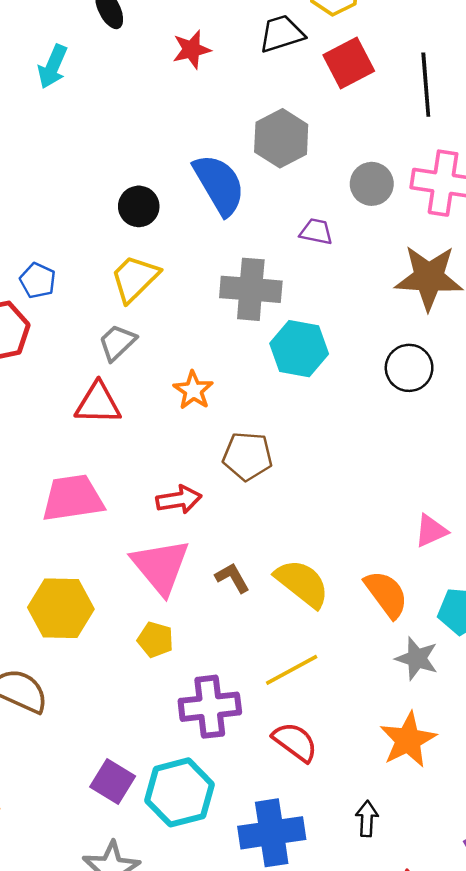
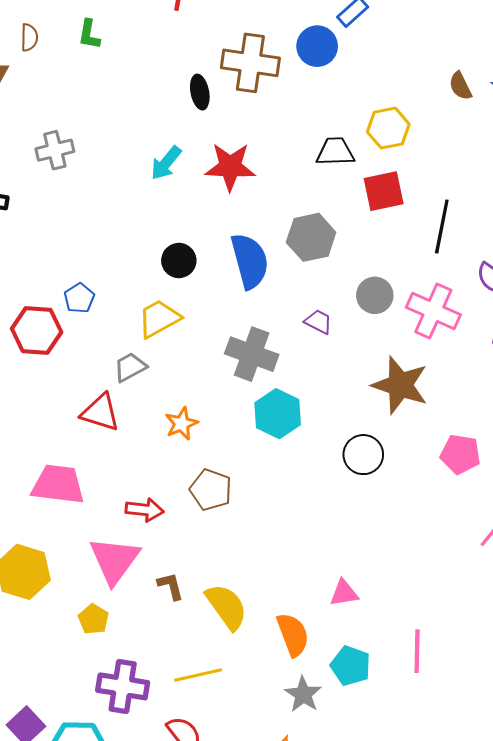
red star: (192, 50) -> (230, 167), moved, size x1.5
cyan arrow: (53, 67) -> (166, 163), moved

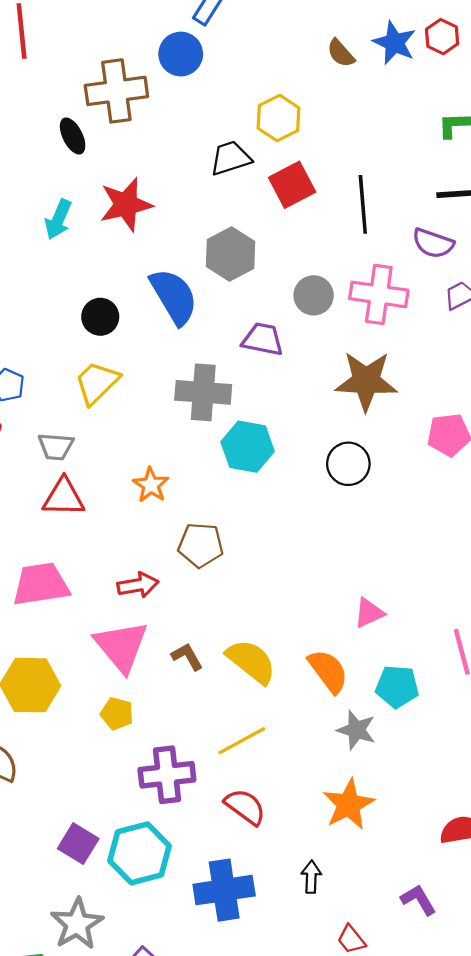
purple trapezoid: (318, 322) -> (263, 339), size x1.4
gray trapezoid: (130, 367) -> (56, 447), moved, turned -132

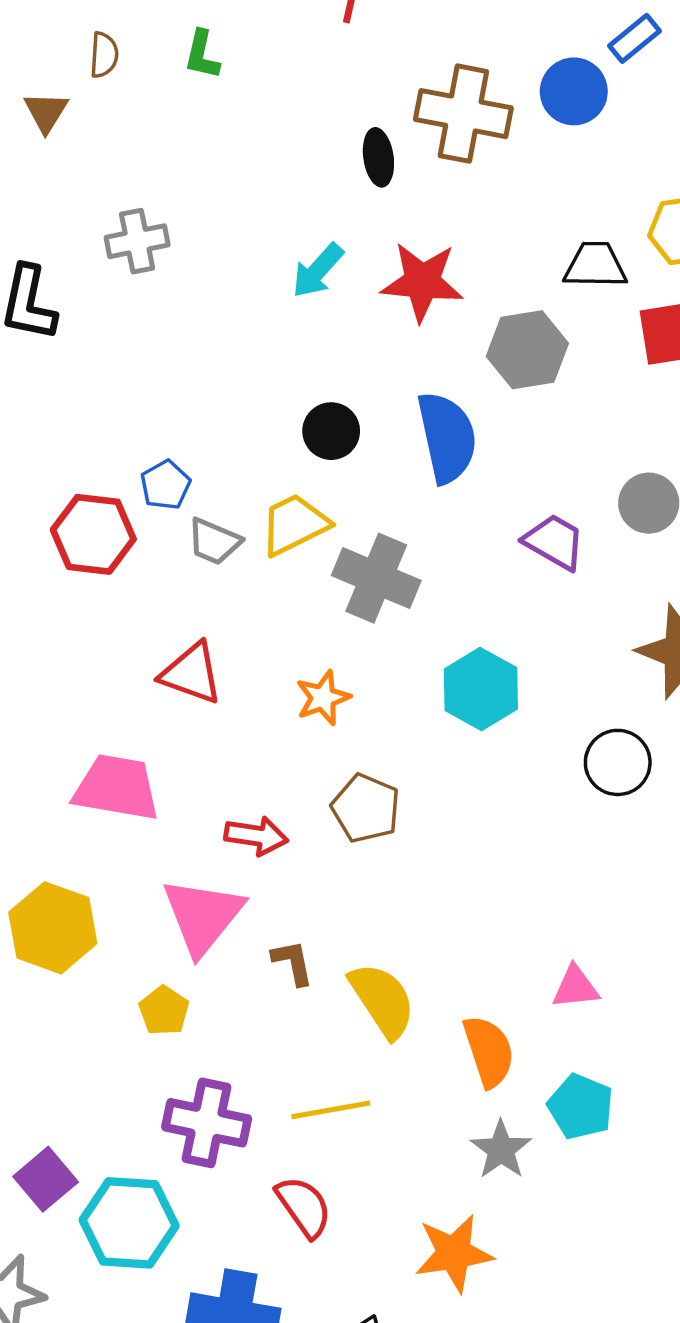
gray hexagon: (231, 254) -> (527, 350), moved
gray cross: (203, 392) -> (376, 578), moved
gray trapezoid: (56, 447) -> (214, 541), moved

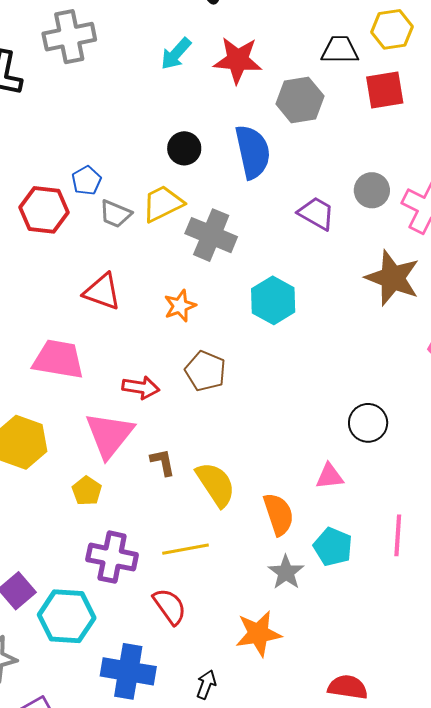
gray cross: (137, 241) -> (69, 37), size x1.4
black circle: (618, 762) -> (368, 423), moved

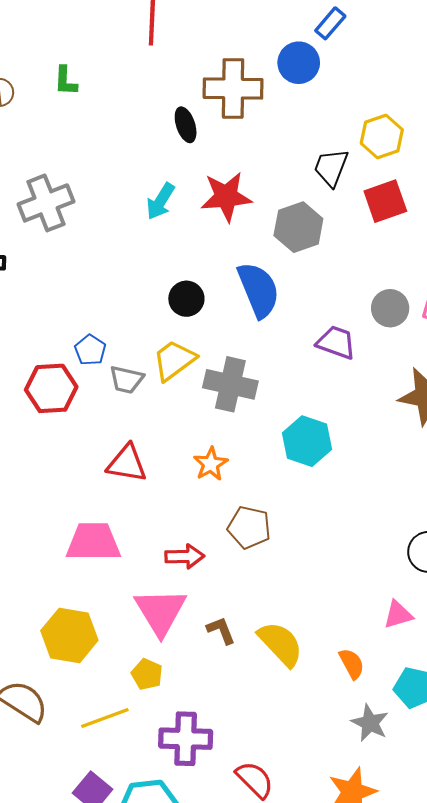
black trapezoid: (340, 50) -> (331, 168), turned -60
orange semicircle: (279, 514) -> (352, 664), size x0.7
yellow line: (185, 549) -> (105, 718), moved

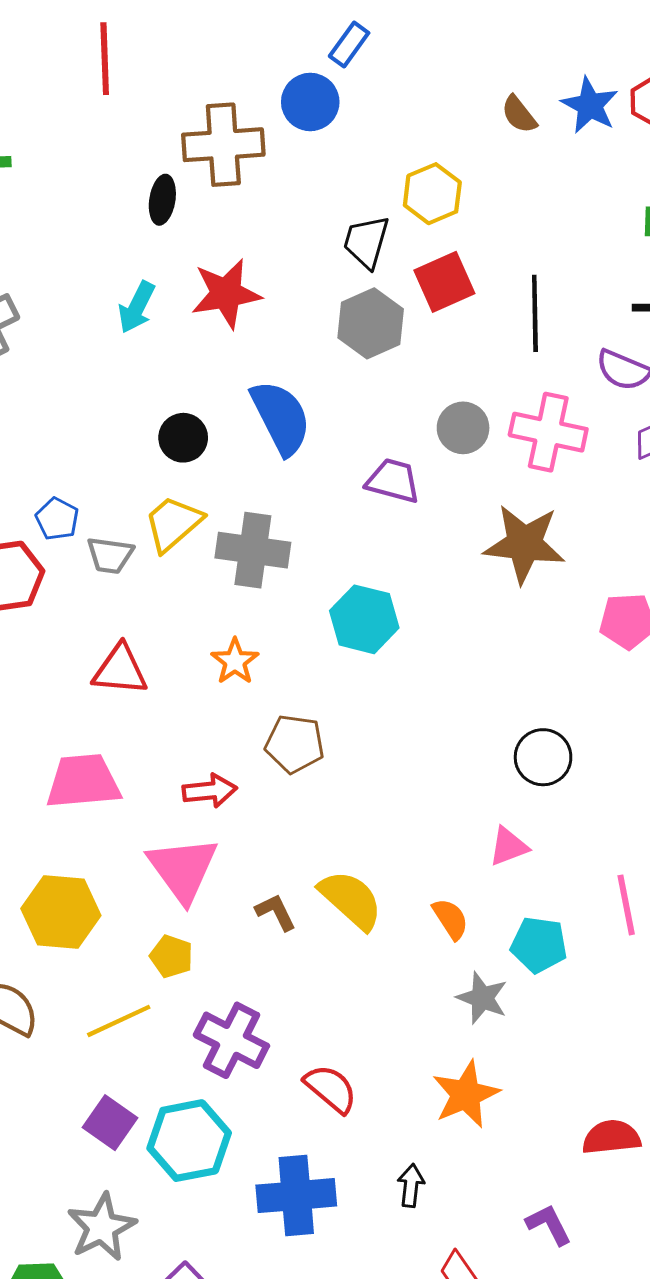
black ellipse: (186, 125) -> (162, 200), turned 32
gray hexagon: (298, 227) -> (371, 323), moved
brown L-shape: (221, 630) -> (276, 912), moved
purple cross: (186, 739) -> (231, 1040), turned 30

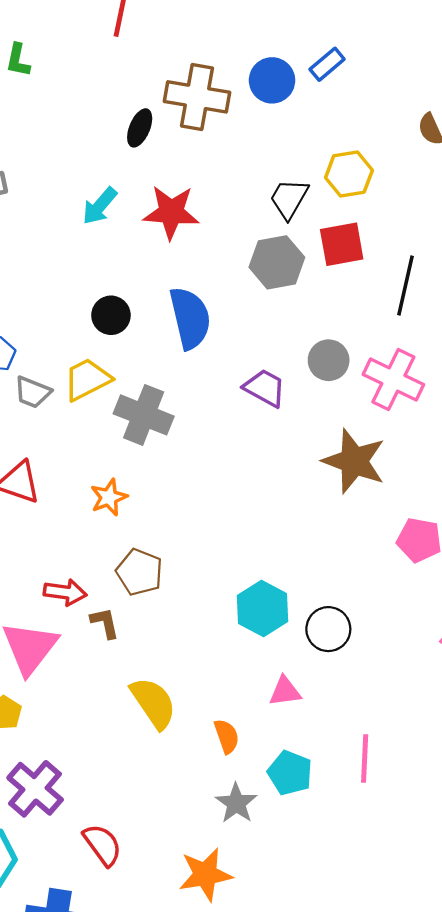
blue rectangle: (349, 44) -> (327, 64), moved
cyan hexagon: (364, 619) -> (263, 608), moved
brown L-shape: (276, 912) -> (105, 623), moved

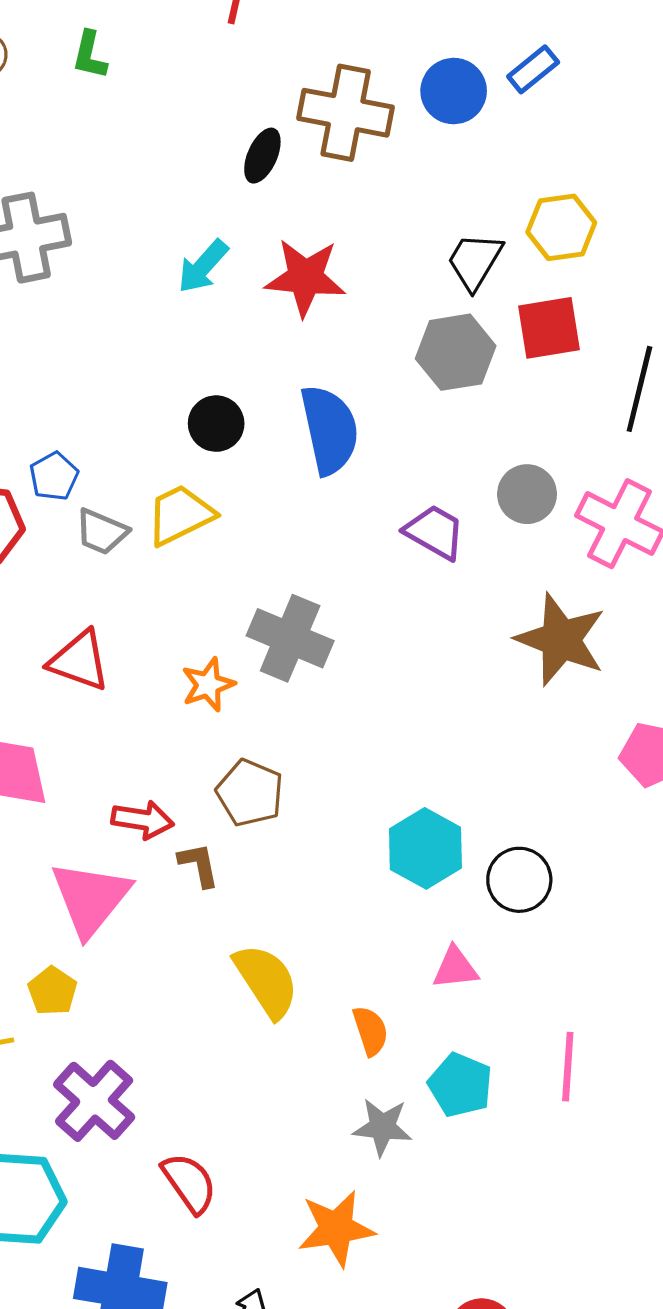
gray cross: (144, 415) -> (290, 638), moved
gray star: (236, 803) -> (382, 1127), turned -30

